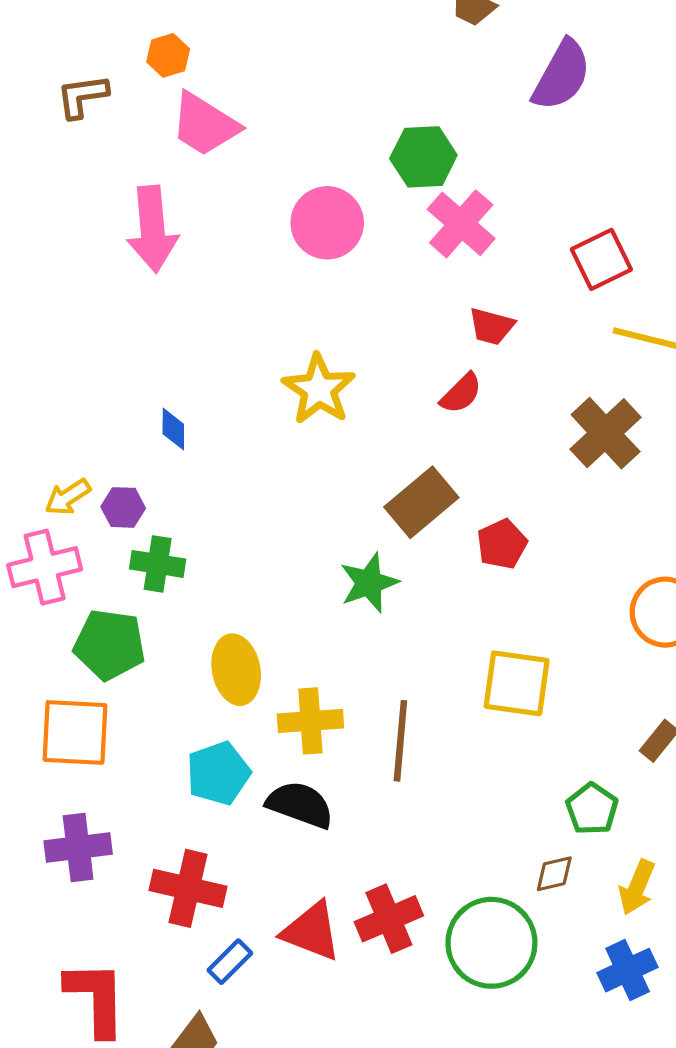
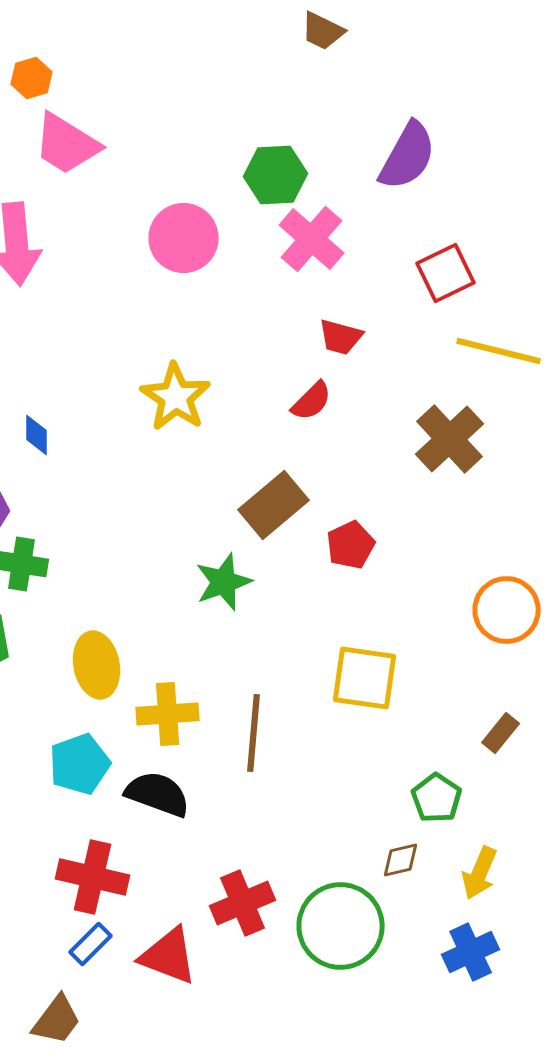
purple semicircle: (562, 75) -> (408, 156), moved
red cross: (188, 888) -> (93, 877), moved
red triangle: (311, 931) -> (169, 956), moved

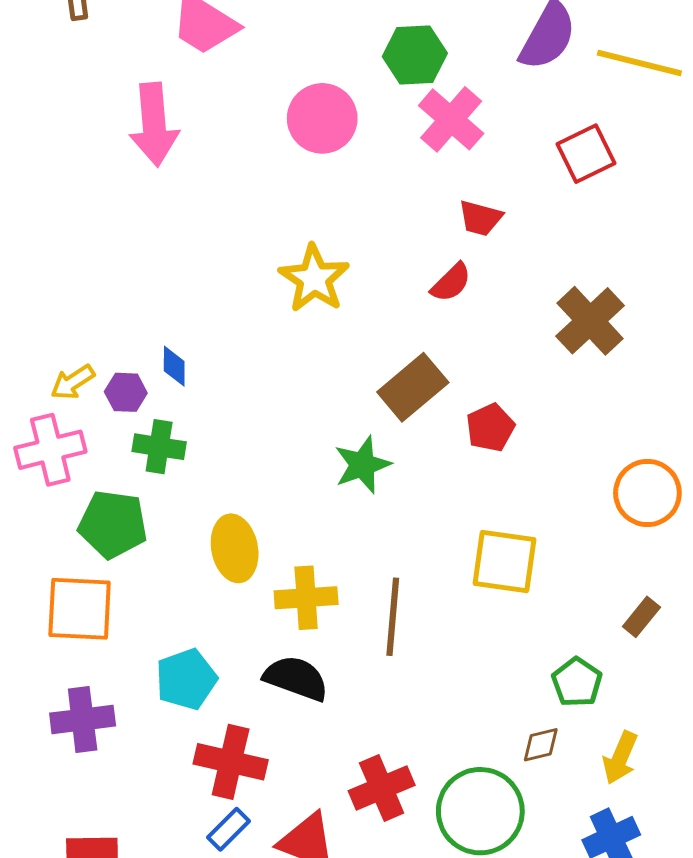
yellow line: (499, 351) -> (639, 63), moved
blue diamond: (37, 435) -> (174, 366), moved
cyan pentagon: (80, 764) -> (186, 679), moved

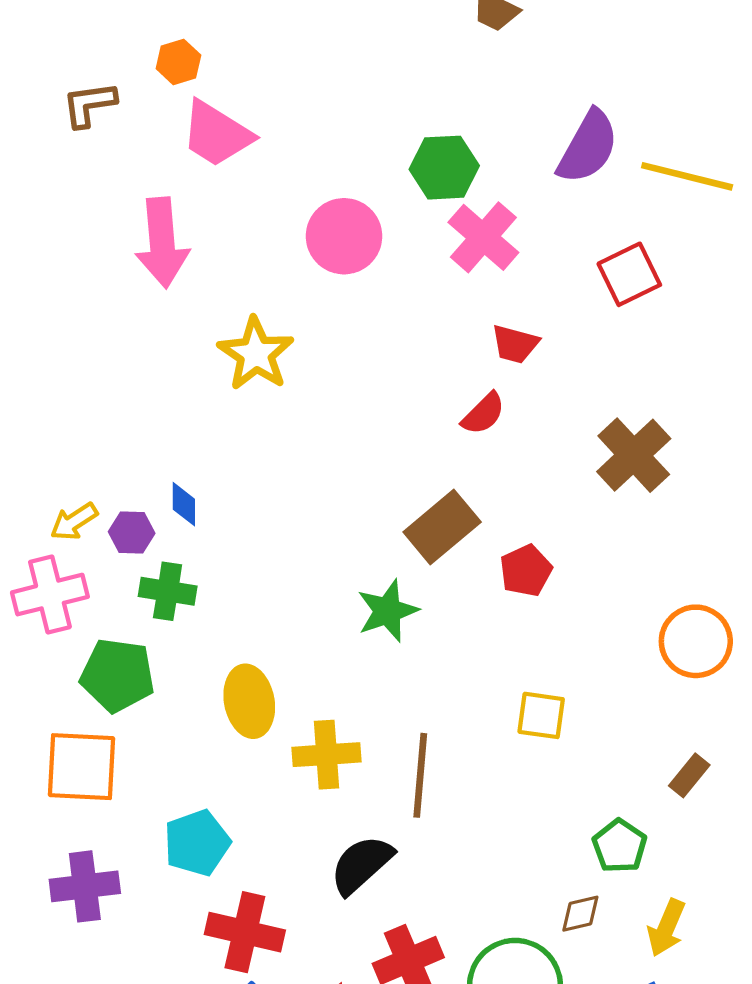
yellow star: (314, 279) -> (256, 354), moved
yellow square: (504, 561) -> (541, 715), size x0.7
black semicircle: (296, 678) -> (361, 865), moved, turned -62

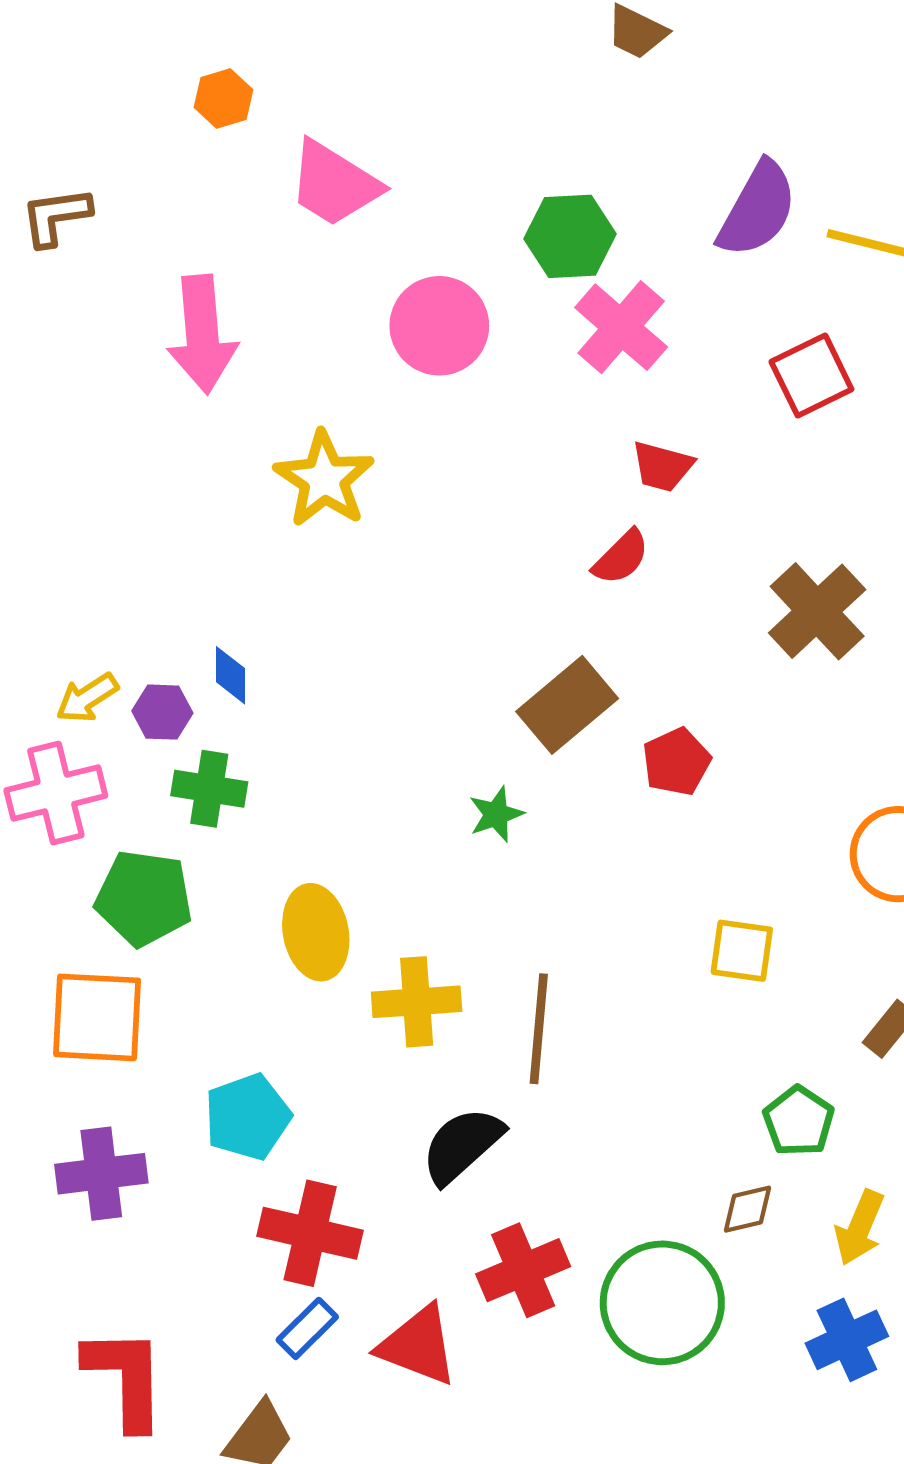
brown L-shape: (89, 104) -> (56, 216), moved
pink trapezoid: (217, 134) -> (334, 184), moved
green star: (388, 611) -> (496, 814), size x0.7
yellow square: (541, 715) -> (742, 951), moved

